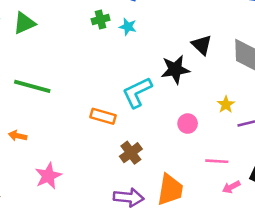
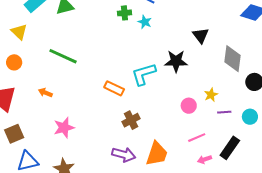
black triangle: (202, 45) -> (201, 35), moved
pink circle: (188, 124) -> (189, 106), moved
pink line: (217, 161) -> (197, 138), turned -36

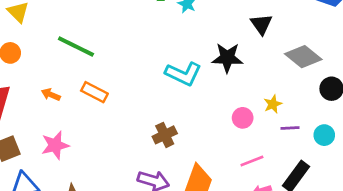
gray diamond: (233, 59) -> (303, 57), turned -60
cyan L-shape: (144, 74) -> (183, 74), turned -140
orange rectangle: (114, 88) -> (94, 92), moved
pink star: (64, 128) -> (55, 145), moved

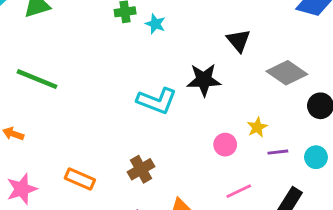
orange rectangle: (94, 92) -> (80, 179), moved

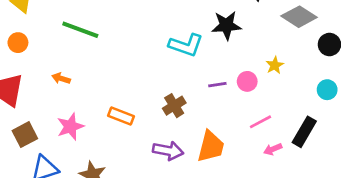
purple line: (278, 152) -> (217, 85), moved

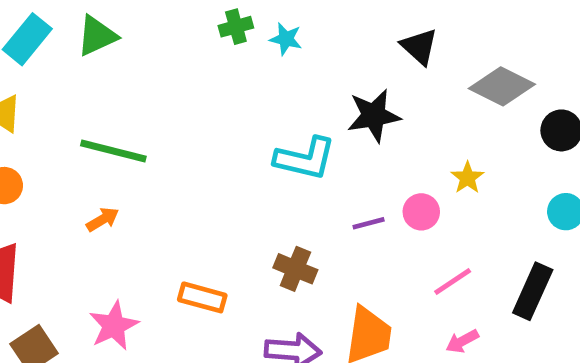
orange arrow: (61, 78) -> (103, 219), moved, turned 138
brown cross: (174, 106) -> (295, 269), turned -30
pink arrow: (273, 149) -> (462, 341), moved

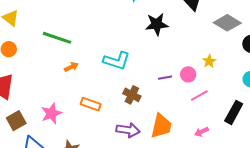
black star: (374, 116) -> (157, 24), moved
cyan L-shape: (305, 158) -> (117, 61), moved
orange arrow: (103, 219) -> (71, 67), moved
pink line: (453, 282) -> (199, 96), moved

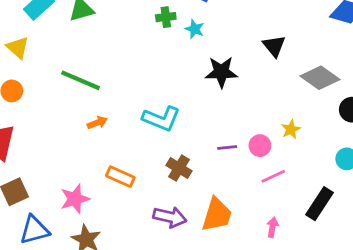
pink star: (51, 113) -> (75, 199), moved
pink arrow: (202, 132) -> (272, 227), turned 120

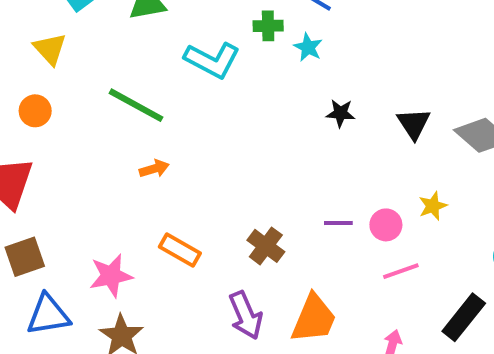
black triangle: (274, 46) -> (414, 124), moved
black star: (221, 72) -> (341, 113), size x0.6
cyan L-shape: (161, 119) -> (212, 60), moved
purple arrow: (170, 217) -> (246, 315), turned 48

